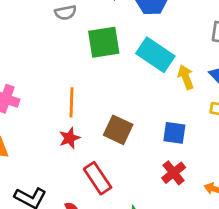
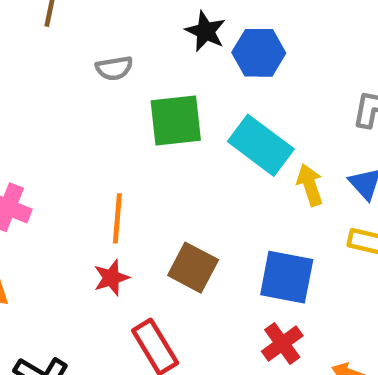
blue square: (174, 133) -> (287, 277), size x1.4

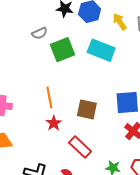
gray semicircle: (114, 68) -> (40, 33), moved
yellow arrow: (310, 185) -> (120, 22), moved

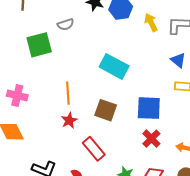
green square: (63, 50) -> (39, 45), moved
cyan rectangle: (101, 50) -> (114, 66), moved

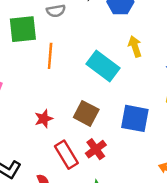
yellow arrow: (151, 22) -> (135, 46), moved
orange line: (68, 93) -> (50, 56), moved
red cross: (151, 139) -> (96, 149), moved

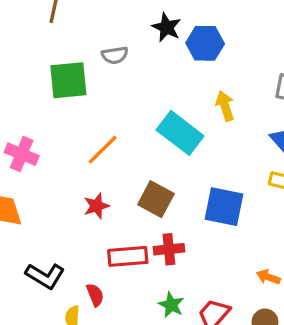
orange line: (50, 56) -> (103, 150), moved, turned 40
red cross: (96, 149) -> (169, 249), turned 30
red rectangle: (66, 155) -> (128, 256), turned -64

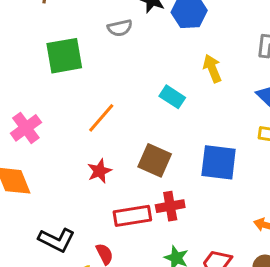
gray semicircle: (115, 55) -> (120, 28), moved
cyan rectangle: (180, 133) -> (172, 97), size x0.6
pink cross: (22, 154) -> (26, 128), turned 36

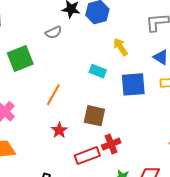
blue square: (219, 162) -> (133, 84), moved

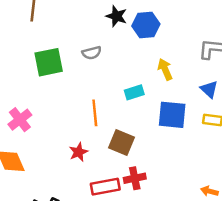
gray semicircle: (54, 32) -> (92, 53), moved
cyan rectangle: (98, 71) -> (134, 92), turned -49
orange line: (53, 95) -> (95, 113), moved, turned -45

